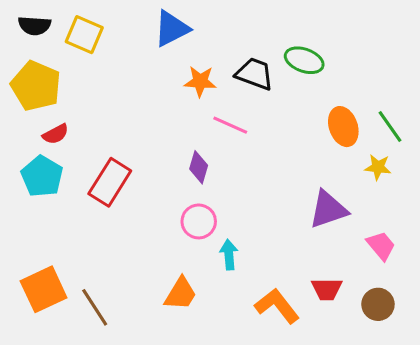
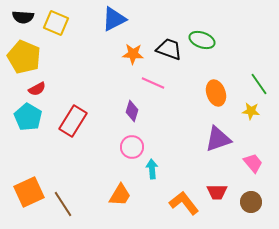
orange ellipse: (343, 127) -> (216, 93), moved

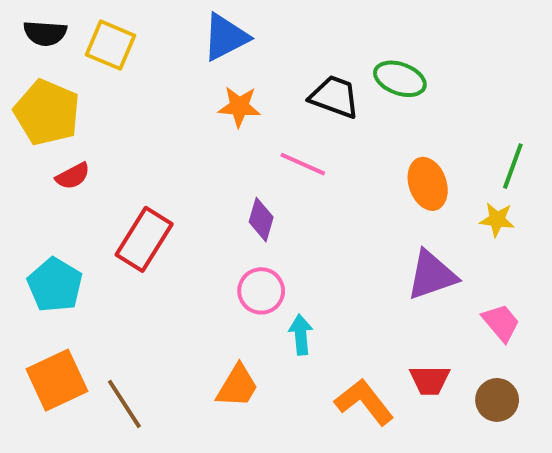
orange star: (133, 54) -> (239, 107), moved
green line: (259, 84) -> (513, 166), turned 55
cyan pentagon: (28, 117) -> (55, 285), moved

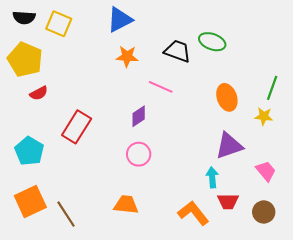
purple diamond: (261, 220) -> (139, 116), turned 40
cyan arrow: (301, 335) -> (212, 177), moved
orange trapezoid: (237, 386) -> (126, 205), turned -115

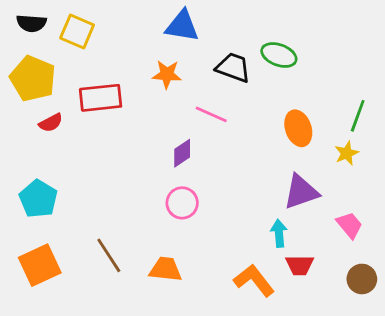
blue triangle: (120, 20) -> (182, 26), moved, turned 36
yellow star: (264, 116) -> (347, 153), turned -30
red rectangle: (77, 127) -> (101, 98), moved, turned 52
brown circle: (264, 212) -> (362, 279), moved
brown line: (66, 214) -> (109, 255), moved

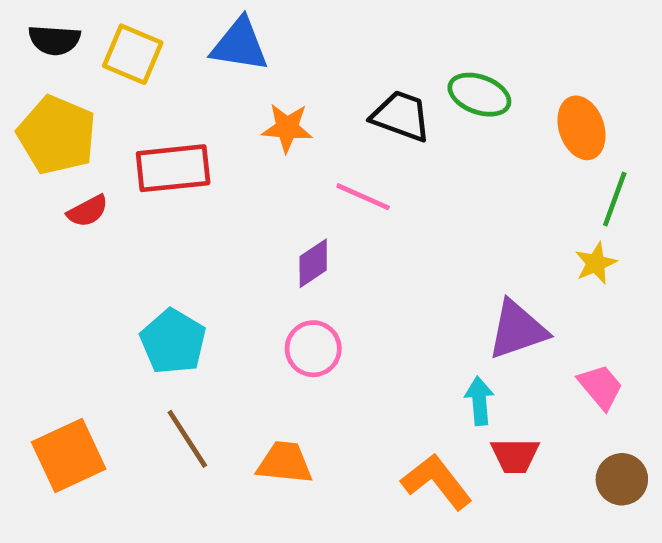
blue triangle: (182, 26) -> (240, 45), moved
orange ellipse: (298, 128) -> (581, 128), moved
cyan pentagon: (38, 199) -> (173, 342), moved

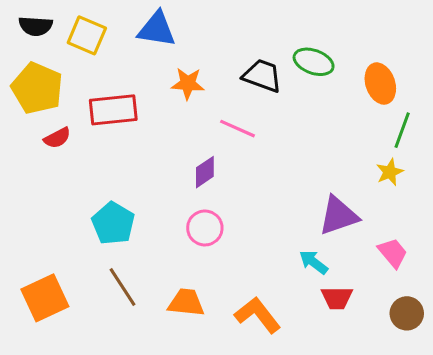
cyan arrow: (479, 401) -> (314, 262), turned -48
orange L-shape: (437, 482) -> (258, 315), moved

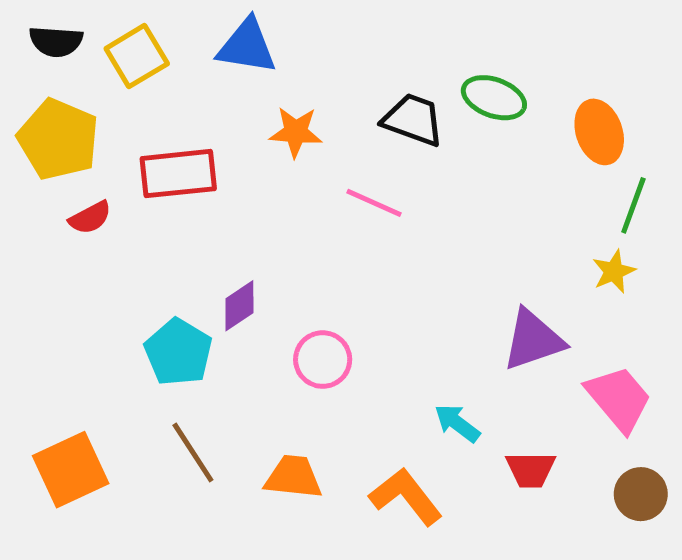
yellow square: (87, 35) -> (137, 56), turned 36
purple diamond: (205, 172) -> (239, 306), moved
pink trapezoid: (393, 253) -> (619, 399), size x1.4
cyan arrow: (314, 262) -> (457, 423), moved

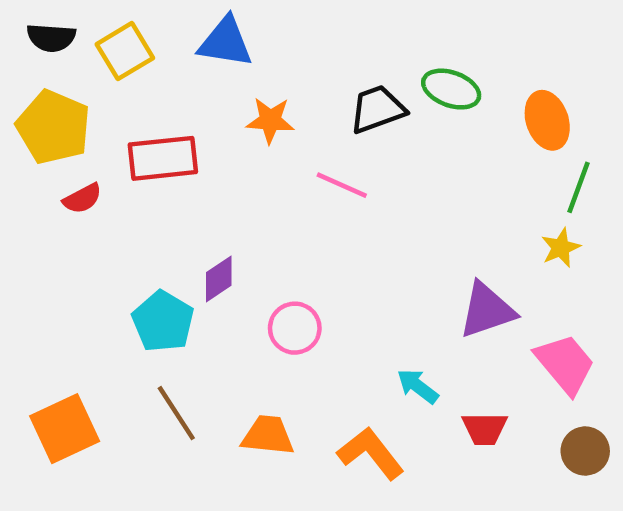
black trapezoid: (413, 120) -> (377, 109), turned -40

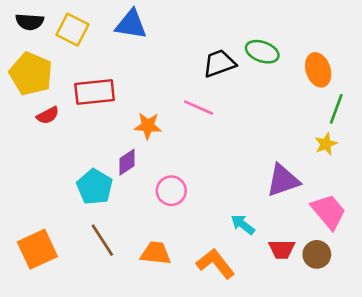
yellow square: (125, 51) -> (72, 30), turned -32
orange star: (270, 120) -> (148, 126), moved
brown circle: (585, 451) -> (317, 254), moved

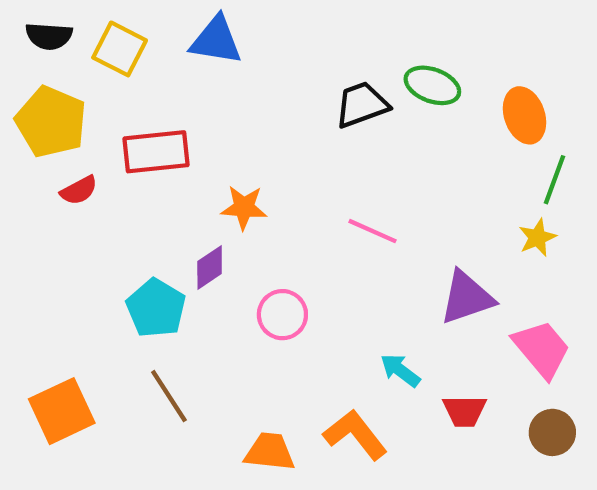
pink line: (199, 108) -> (372, 231), moved
orange trapezoid: (156, 253) -> (270, 452), moved
brown circle: (317, 254) -> (552, 432), moved

